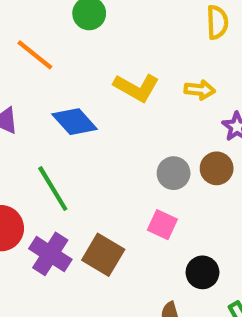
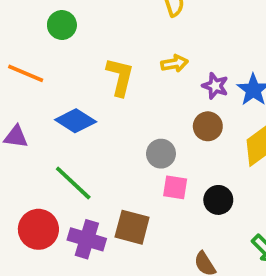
yellow L-shape: (136, 88) -> (120, 77), turned -90
gray circle: (174, 173) -> (161, 154), moved
black circle: (202, 272) -> (218, 200), moved

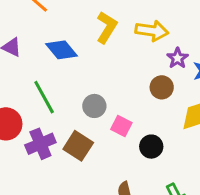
yellow arrow: (174, 63) -> (152, 31), size x1.5
gray circle: (161, 154) -> (94, 106), moved
purple cross: (87, 239) -> (40, 144), turned 32

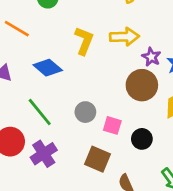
brown circle: (162, 87) -> (142, 85), size x1.5
brown square: (78, 146) -> (98, 159), moved

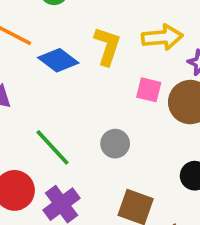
blue diamond: (48, 68) -> (58, 60), moved
pink square: (112, 125) -> (149, 90), moved

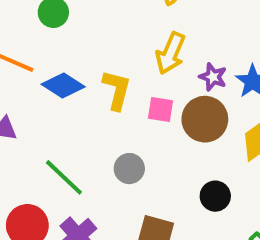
yellow arrow: (162, 37) -> (171, 53), turned 123
yellow L-shape: (107, 46) -> (117, 90), moved

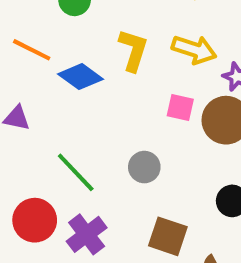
yellow arrow: (171, 53) -> (194, 50), turned -99
yellow L-shape: (117, 90) -> (133, 50), moved

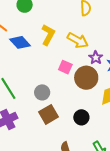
brown square: (168, 236) -> (49, 114), moved, turned 30

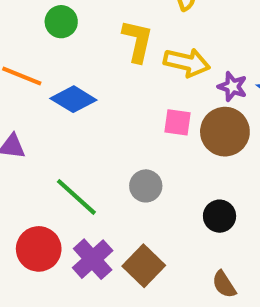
yellow L-shape: (48, 35) -> (137, 41), moved
brown square: (49, 114) -> (144, 266), moved
black circle: (81, 117) -> (220, 216), moved

